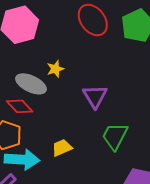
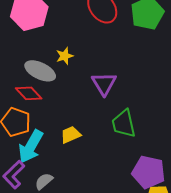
green trapezoid: (115, 136) -> (124, 124), turned -40
cyan arrow: (22, 160) -> (31, 146), turned 116

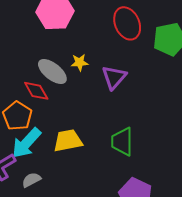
purple triangle: (104, 84) -> (114, 77), moved
yellow trapezoid: (71, 135) -> (68, 141), size x1.4

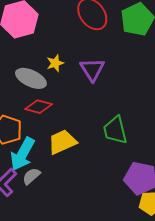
red diamond: (36, 91) -> (39, 107), moved, turned -32
gray semicircle: (31, 180) -> (31, 176), moved

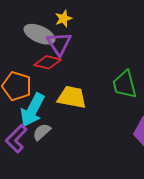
purple triangle: (92, 69) -> (59, 43), moved
yellow trapezoid: (62, 142) -> (72, 97), turned 36

